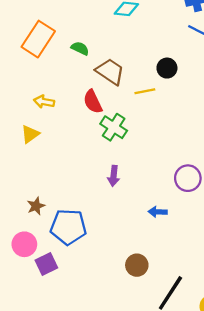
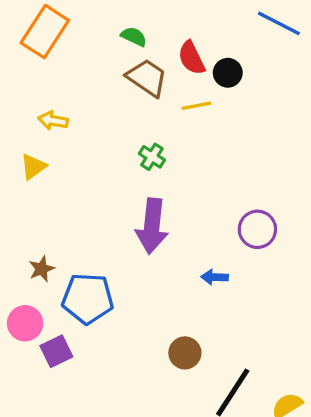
green semicircle: (80, 48) -> (134, 37), moved
red semicircle: (93, 102) -> (191, 58), moved
green cross: (114, 127) -> (152, 157), size x0.7
purple arrow: (114, 176) -> (152, 226), size x1.8

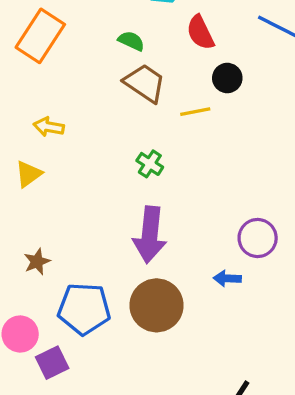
red semicircle: (191, 58) -> (200, 33), moved
brown star: (42, 269) -> (37, 262), moved
blue arrow: (215, 277) -> (227, 278), moved
brown circle: (185, 353) -> (157, 305), moved, size x1.6

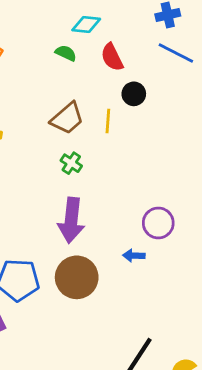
green semicircle: (131, 41) -> (66, 53), moved
brown trapezoid: (145, 83) -> (67, 118), moved, turned 105
yellow line: (195, 112) -> (108, 121), turned -75

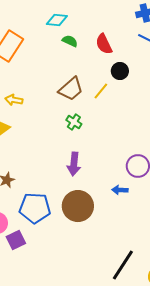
cyan diamond: (86, 25) -> (57, 20), moved
yellow line: (108, 121) -> (101, 91), turned 36
purple arrow: (71, 220) -> (74, 164), size x0.7

